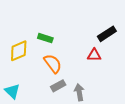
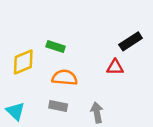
orange semicircle: (53, 64) -> (65, 78), turned -48
gray rectangle: (58, 86) -> (58, 106), moved, turned 40

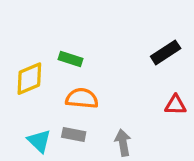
red triangle: (115, 67) -> (175, 105), moved
cyan triangle: (15, 111) -> (39, 141), moved

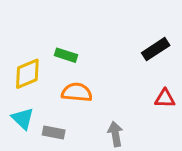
gray rectangle: (74, 134) -> (54, 132), moved
cyan triangle: (39, 141) -> (23, 119), moved

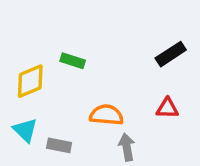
orange semicircle: (77, 92) -> (106, 115), moved
red triangle: (165, 98) -> (167, 108), moved

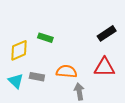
red triangle: (167, 108) -> (105, 67), size x1.5
gray rectangle: (59, 145) -> (37, 77), moved

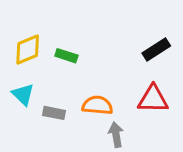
yellow diamond: (19, 50) -> (28, 49), moved
cyan triangle: (16, 81) -> (23, 94), moved

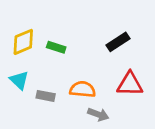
black rectangle: (156, 49) -> (118, 42), moved
gray arrow: (116, 135) -> (98, 114), turned 120

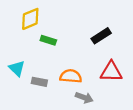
yellow diamond: (23, 42) -> (30, 19), moved

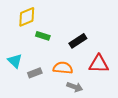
black rectangle: (101, 36) -> (78, 41), moved
gray rectangle: (39, 82) -> (35, 73), turned -32

